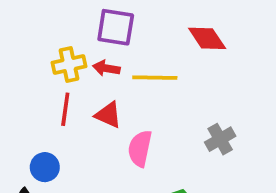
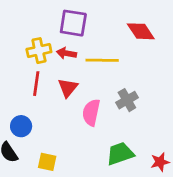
red triangle: (108, 115) -> (68, 88), turned 45
gray cross: (220, 139) -> (127, 100), moved

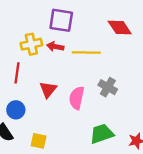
red line: (36, 84) -> (17, 73), moved
red triangle: (68, 88) -> (48, 90), moved
gray cross: (127, 100) -> (108, 87), turned -30

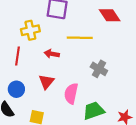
red arrow: (55, 47) -> (52, 54), moved
red triangle: (48, 90) -> (46, 82), moved
pink semicircle: (77, 98) -> (71, 94), moved

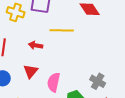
yellow cross: (30, 30) -> (16, 12), moved, turned 30
gray cross: (99, 69) -> (98, 81), moved

